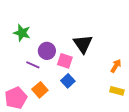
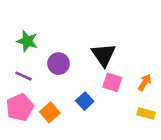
pink square: (65, 61) -> (112, 82), moved
purple line: (33, 65) -> (24, 76), moved
pink pentagon: (16, 98) -> (20, 107), moved

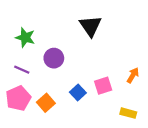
black triangle: (103, 55) -> (90, 26), moved
pink square: (112, 82) -> (103, 86), moved, turned -36
yellow rectangle: (146, 114) -> (128, 113), moved

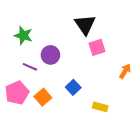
purple line: (22, 70) -> (30, 67), moved
pink square: (103, 86) -> (97, 47), moved
yellow rectangle: (128, 113) -> (100, 107), moved

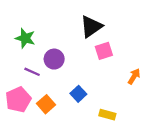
black triangle: (85, 25) -> (91, 27), turned 30

